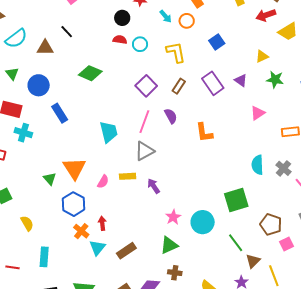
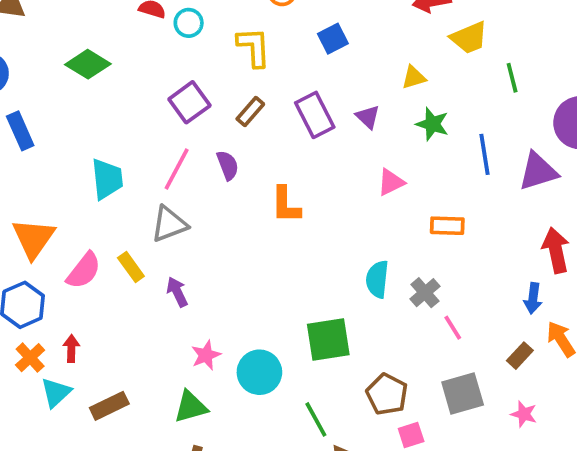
yellow rectangle: (128, 176) -> (131, 267), turned 49
pink semicircle: (103, 182) -> (84, 271), size x1.5

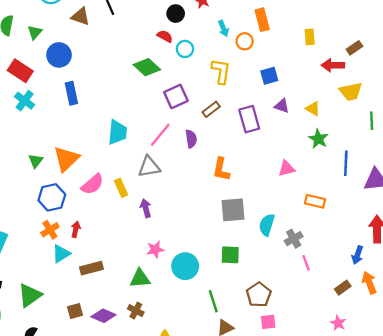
green diamond: (88, 64) -> (147, 67), moved
yellow triangle: (414, 77) -> (313, 109), turned 35
purple triangle: (368, 117) -> (282, 106), moved, turned -35
green square: (328, 340) -> (230, 255), size x0.7
gray square: (463, 394) -> (233, 210), moved

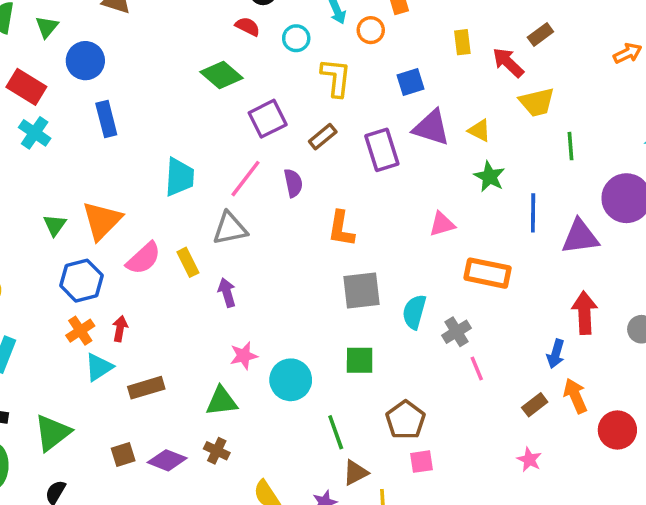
yellow rectangle: (310, 37) -> (462, 42), moved
cyan circle: (185, 49) -> (296, 38), moved
red arrow: (333, 65) -> (508, 63), turned 45
purple triangle: (282, 106) -> (431, 128), size x1.6
orange rectangle: (315, 201) -> (488, 273), size x1.4

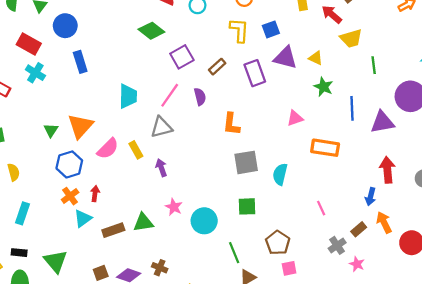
yellow L-shape: (336, 77) -> (239, 30), moved
gray cross: (457, 332) -> (337, 245), moved
pink star: (244, 356) -> (174, 207), turned -30
green triangle: (222, 401) -> (143, 222), moved
green triangle: (53, 433) -> (56, 261), turned -30

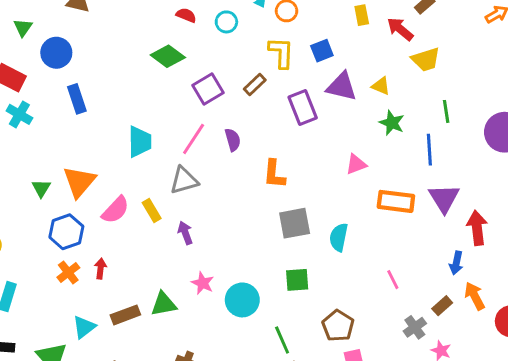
green line: (374, 65) -> (446, 111), moved
brown rectangle: (217, 67) -> (255, 84), moved
purple triangle: (382, 122) -> (444, 198), moved, turned -50
cyan triangle: (83, 218) -> (84, 327), moved

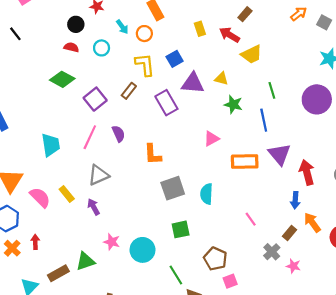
gray triangle: (184, 180) -> (98, 175), moved
pink semicircle: (115, 210) -> (40, 197), turned -80

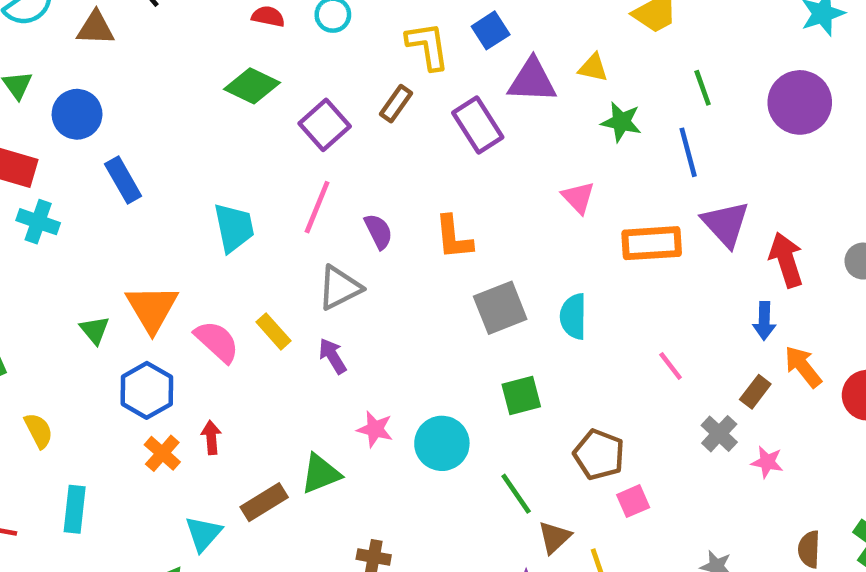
purple semicircle: (119, 134) -> (378, 231), moved
pink triangle: (211, 139) -> (578, 197), turned -42

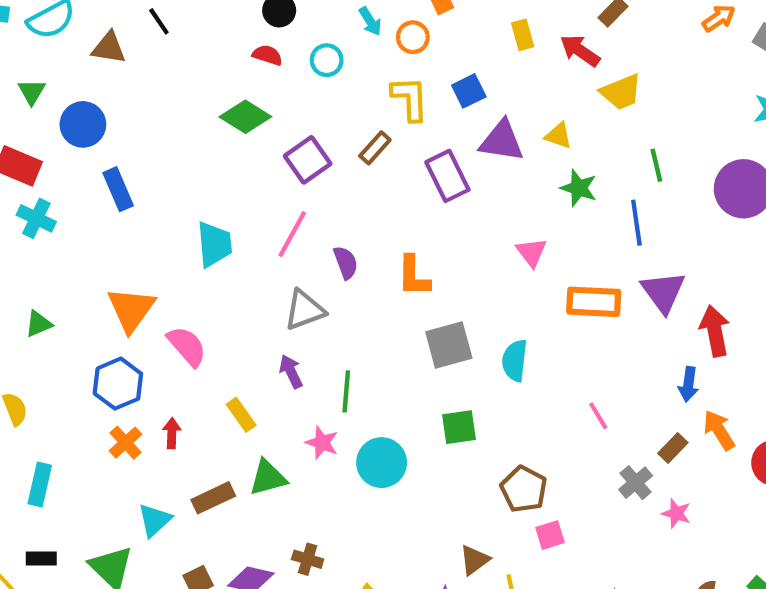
green triangle: (95, 330) -> (39, 324), moved, turned 40
yellow rectangle: (274, 331) -> (241, 415), moved
green line: (516, 494) -> (346, 391), moved, turned 33

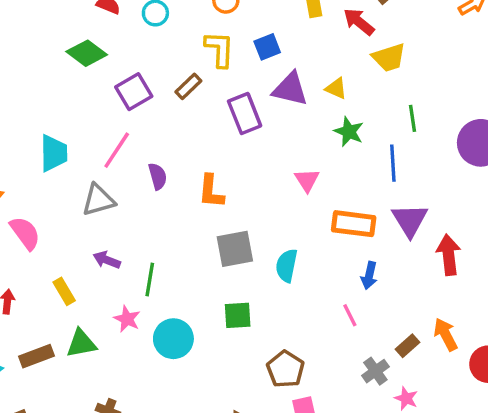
gray triangle: (304, 310) -> (98, 200), moved
purple arrow: (291, 371) -> (107, 260), turned -48
blue arrow: (688, 384) -> (369, 276), moved

